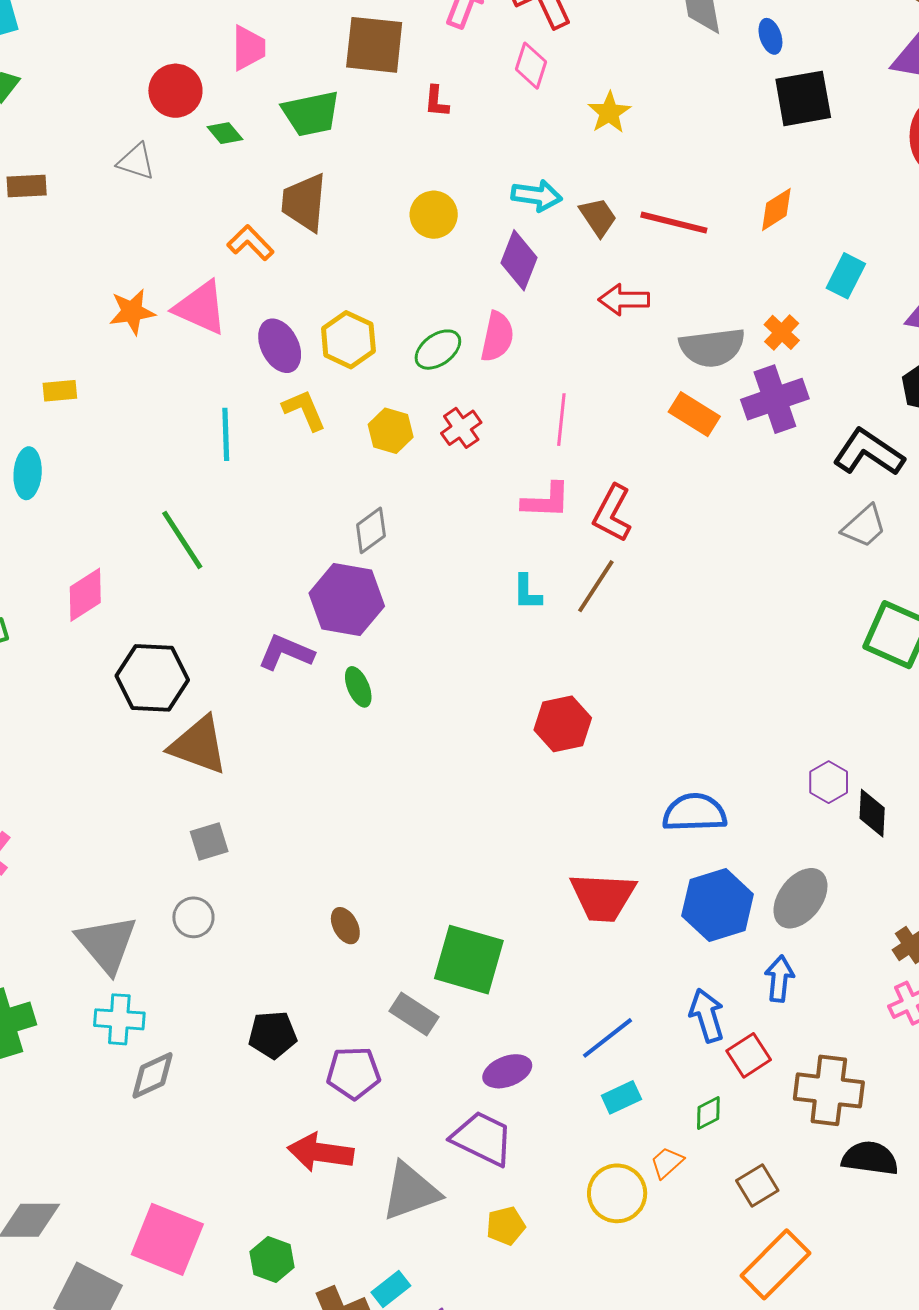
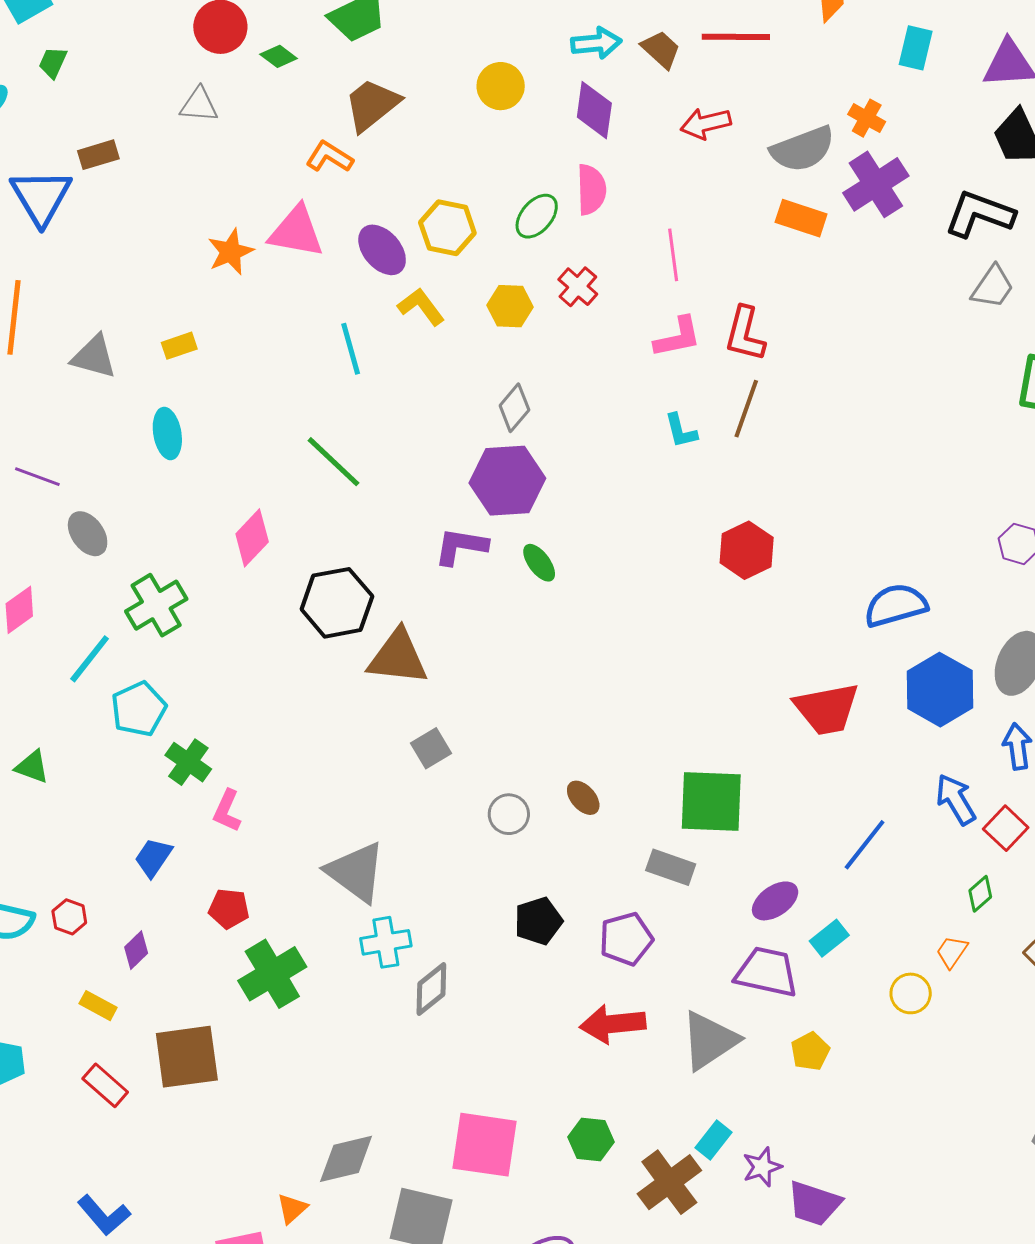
brown trapezoid: (304, 202) -> (372, 105), turned 60
gray circle: (193, 917) -> (509, 814), moved
cyan rectangle: (621, 1097) -> (829, 938), moved
yellow circle: (617, 1193) -> (911, 993), size x0.7

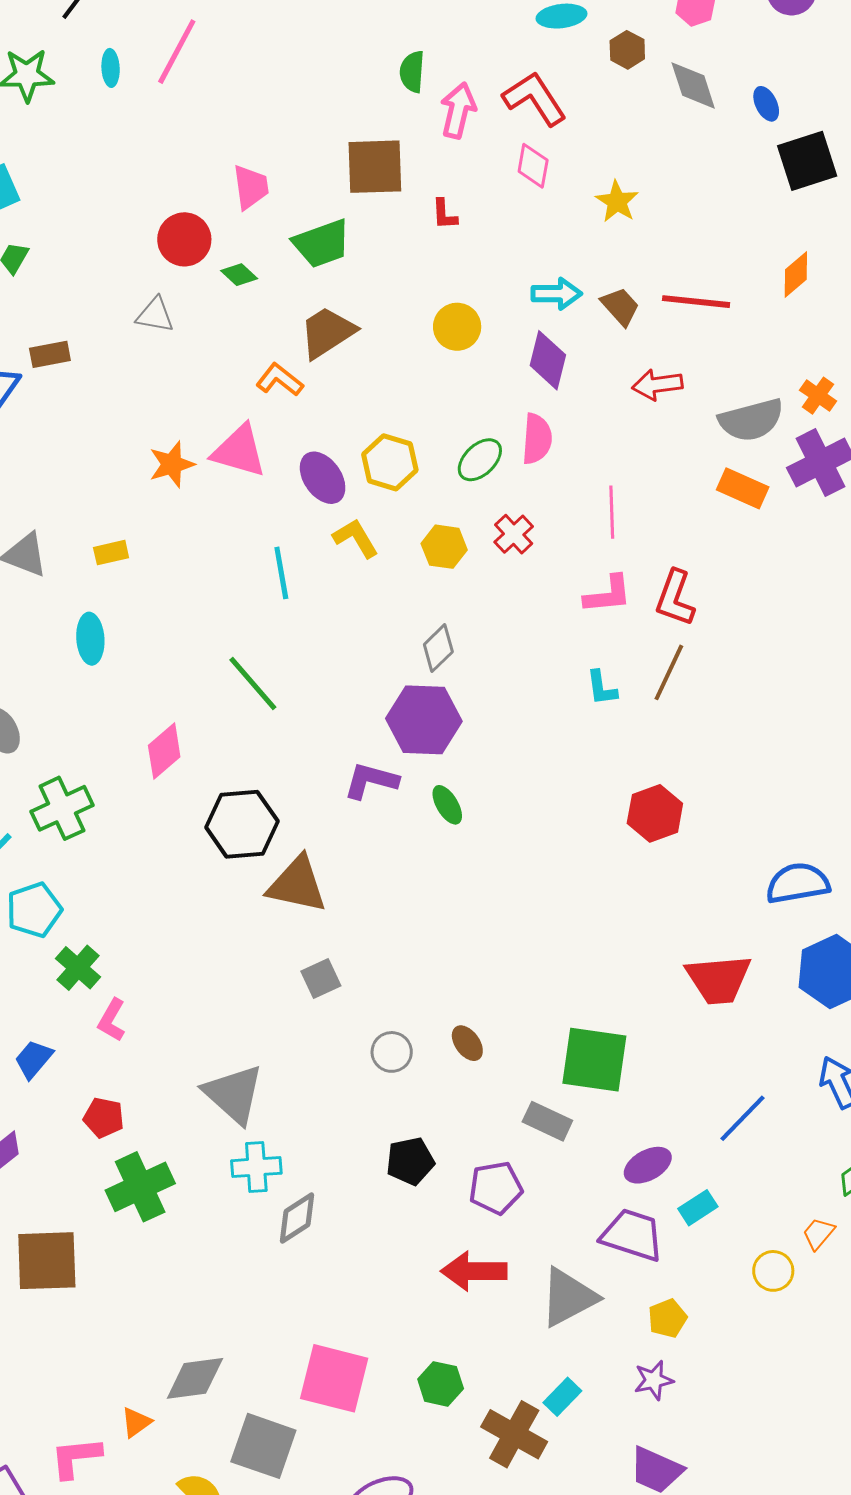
purple star: (762, 1167) -> (654, 1380), moved
brown cross: (669, 1182) -> (514, 1434), turned -30

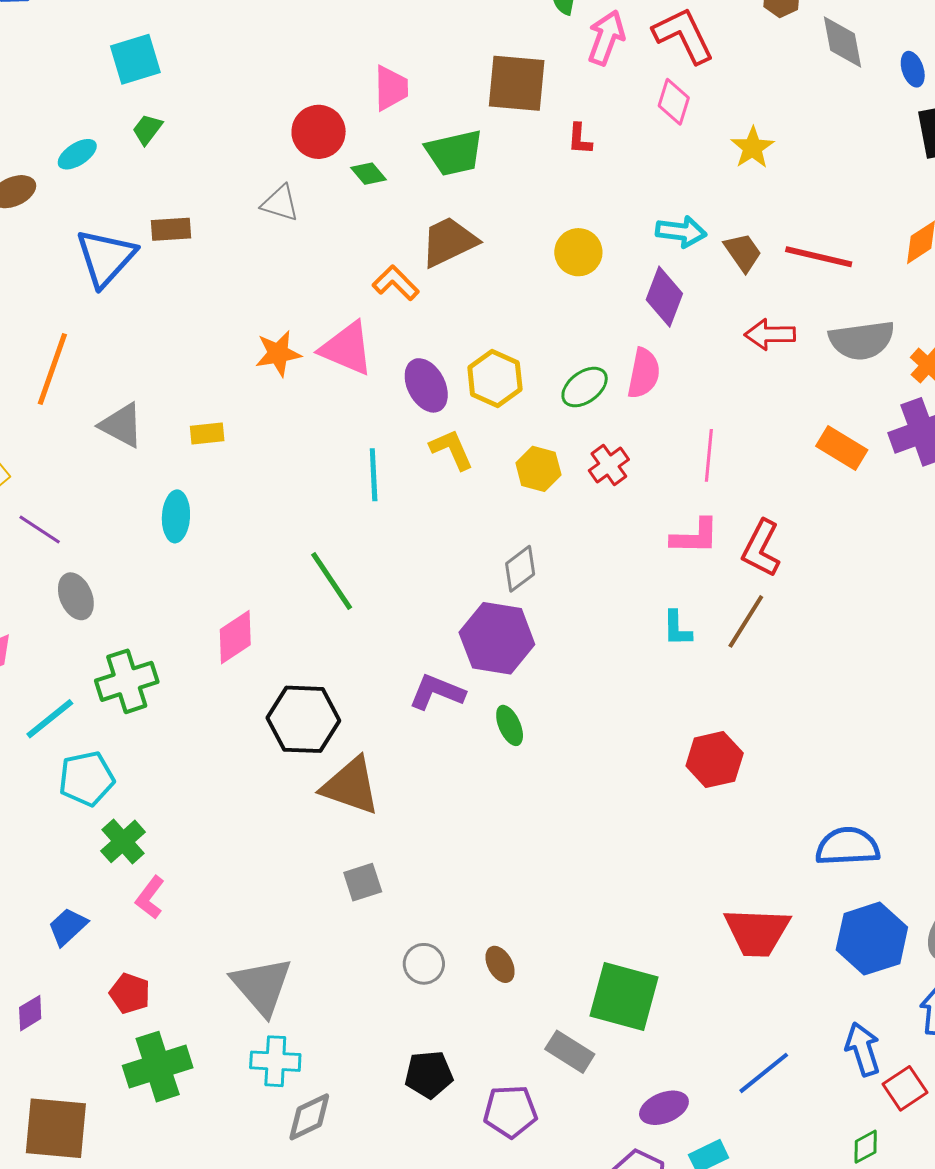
gray semicircle: (751, 420) -> (862, 340), moved

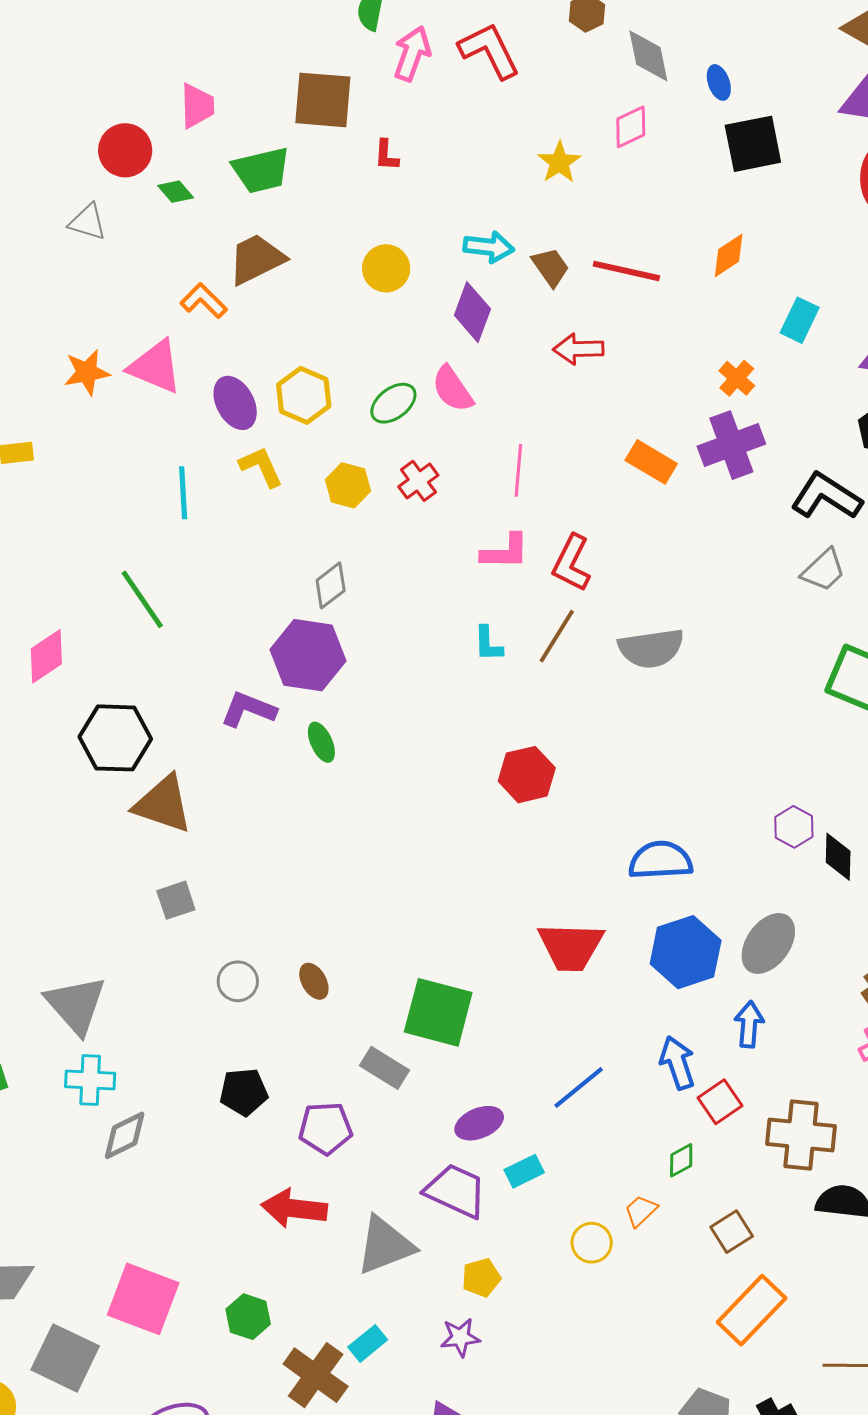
pink diamond: (674, 102) -> (631, 127), moved, turned 48
gray semicircle: (862, 340) -> (651, 648), moved
pink semicircle: (644, 373) -> (452, 389), turned 135

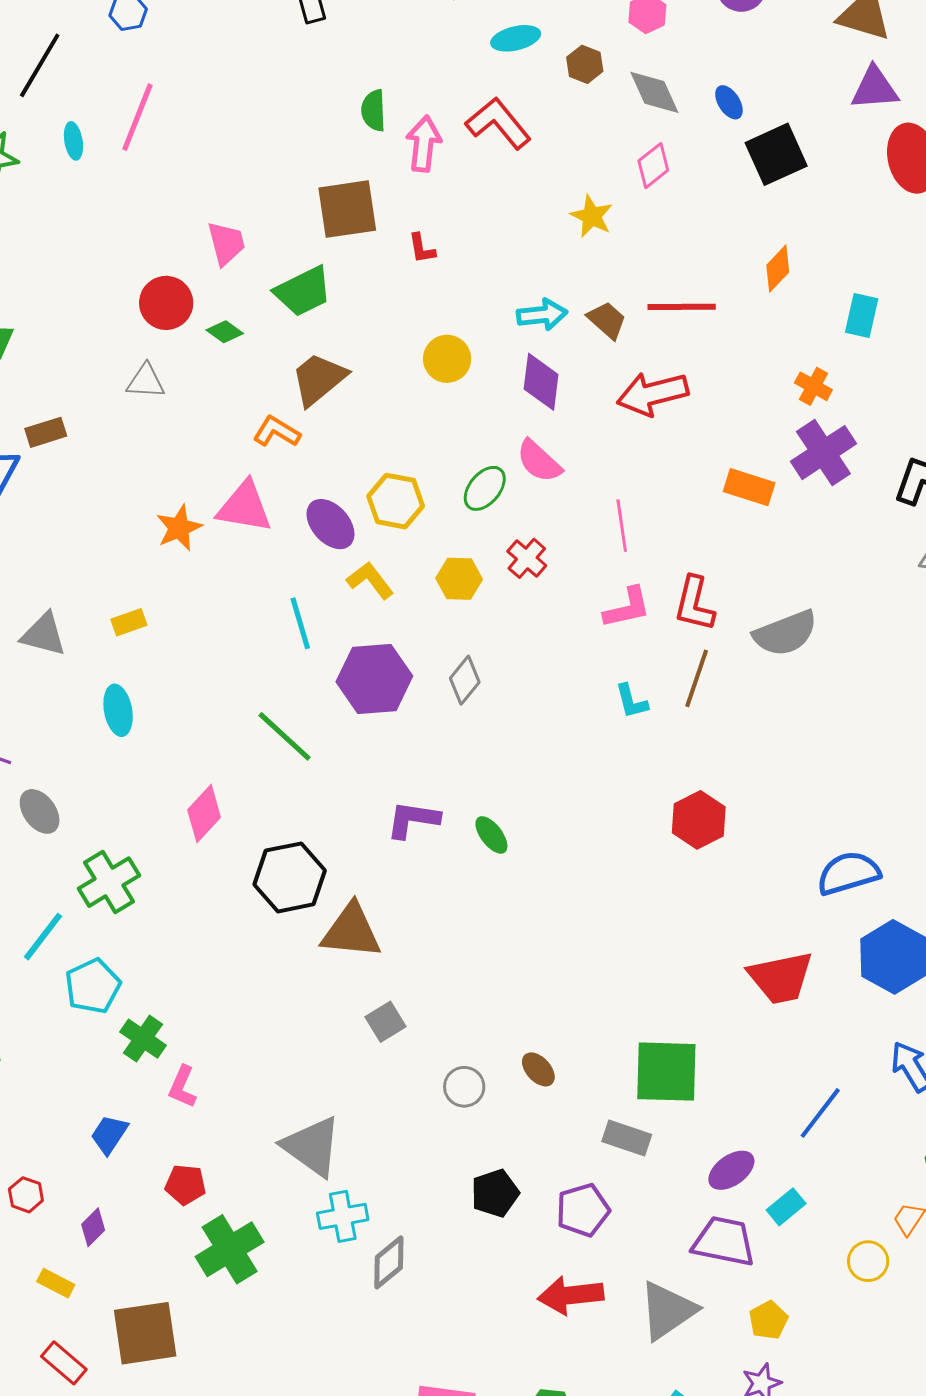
red arrow: (578, 349) -> (653, 394), size x1.4
gray semicircle: (651, 648) -> (785, 633), moved
purple hexagon: (308, 655) -> (374, 679), moved

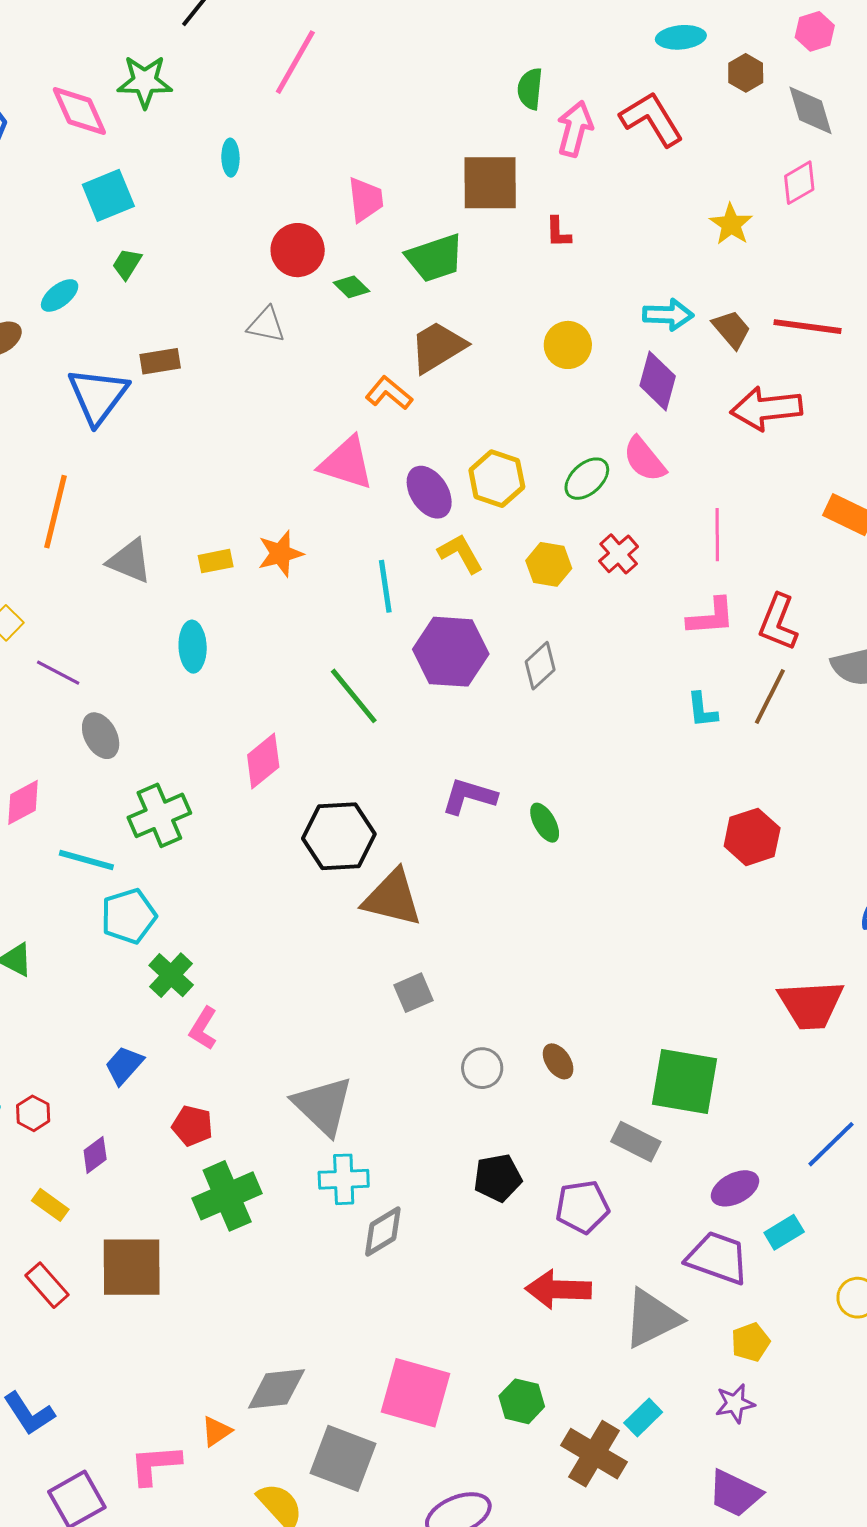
cyan ellipse: (73, 141) -> (230, 158), moved
orange star: (179, 528) -> (280, 554), moved
cyan line: (43, 937) -> (86, 860), turned 60

